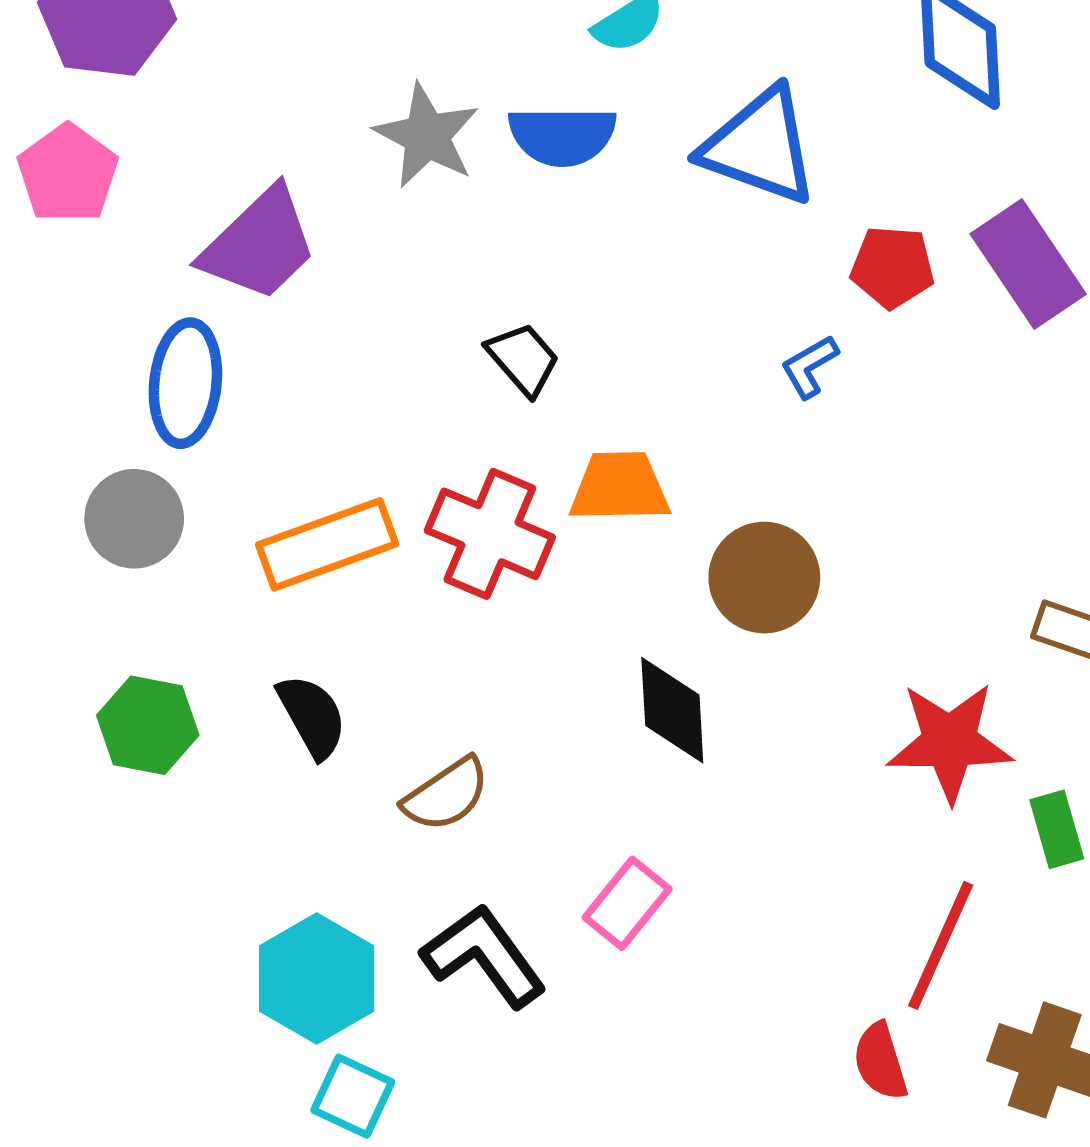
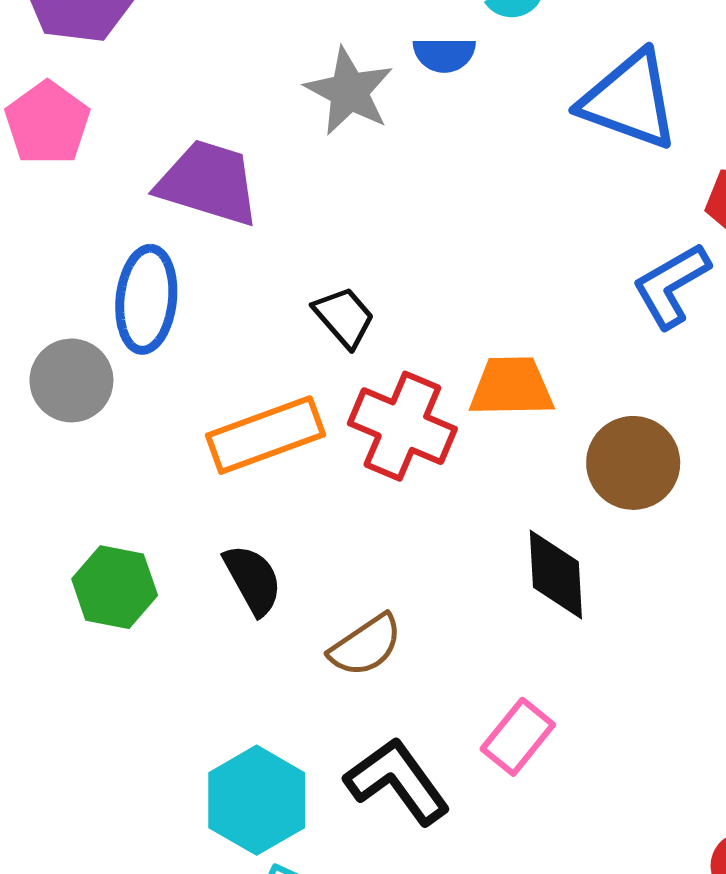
blue semicircle: (562, 136) -> (444, 55), moved, size x0.7
purple trapezoid: (259, 244) -> (208, 183), turned -119
black trapezoid: (523, 359) -> (344, 317), moved
blue L-shape: (810, 366) -> (671, 285), size x1.6
gray circle: (134, 519) -> (71, 380), moved

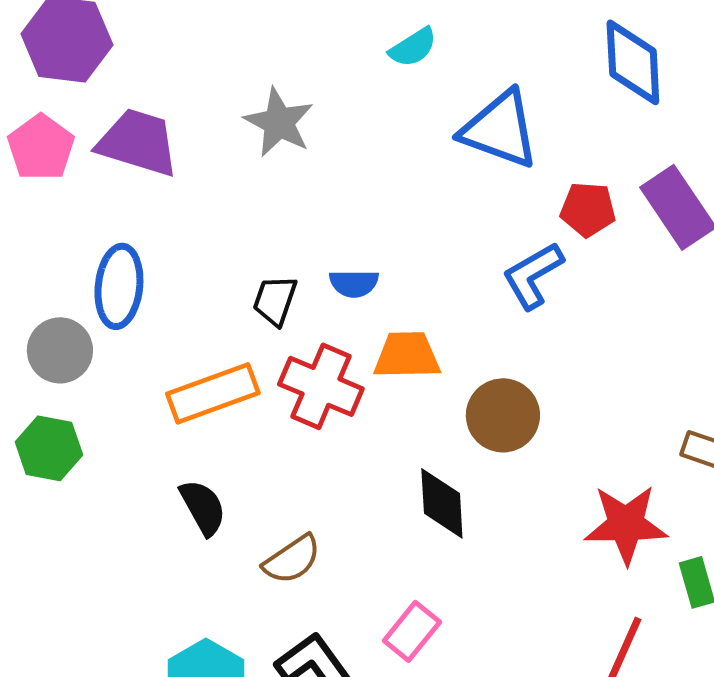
blue semicircle: (444, 55) -> (354, 283), moved
purple trapezoid: (208, 183) -> (138, 142), moved
black trapezoid: (344, 317) -> (275, 300), turned -120
green hexagon: (115, 587) -> (49, 448), moved

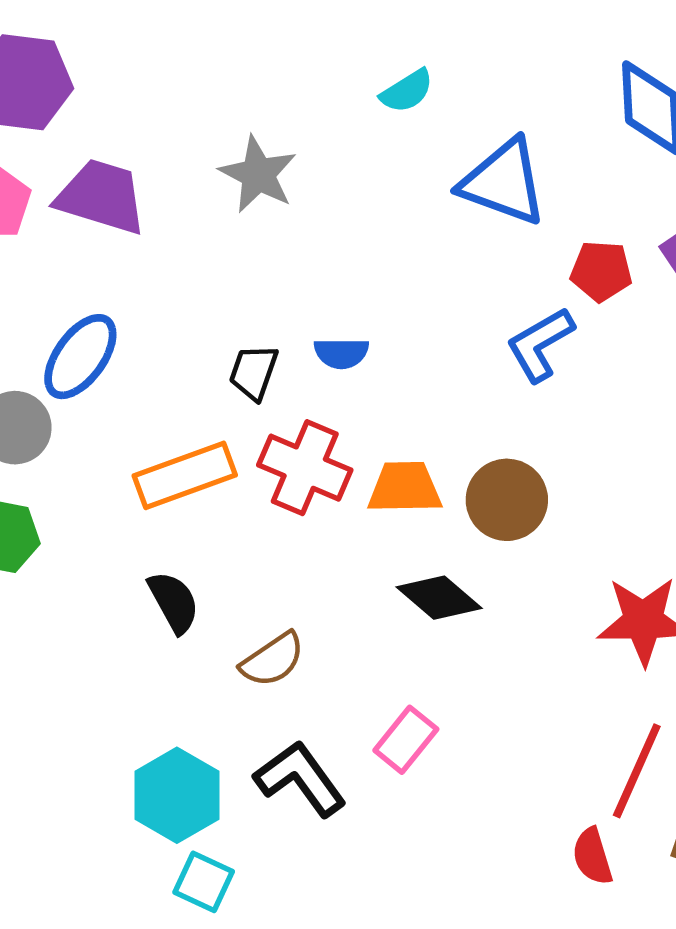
blue ellipse: (119, 286) -> (80, 357), turned 30
orange trapezoid: (407, 355) -> (405, 488), moved
black diamond: (442, 503) -> (439, 598), turned -46

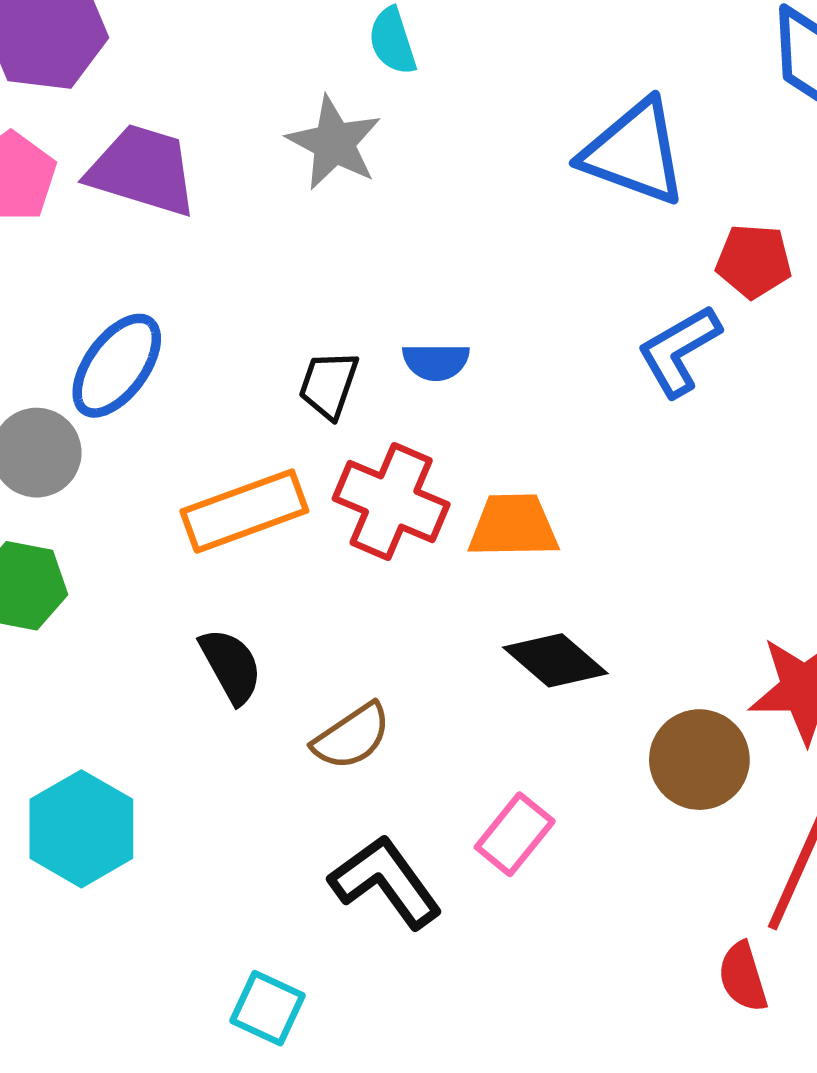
cyan semicircle: (407, 91) -> (392, 41), moved, turned 104
brown circle: (507, 500) -> (699, 760), moved
cyan hexagon: (177, 795) -> (81, 829), moved

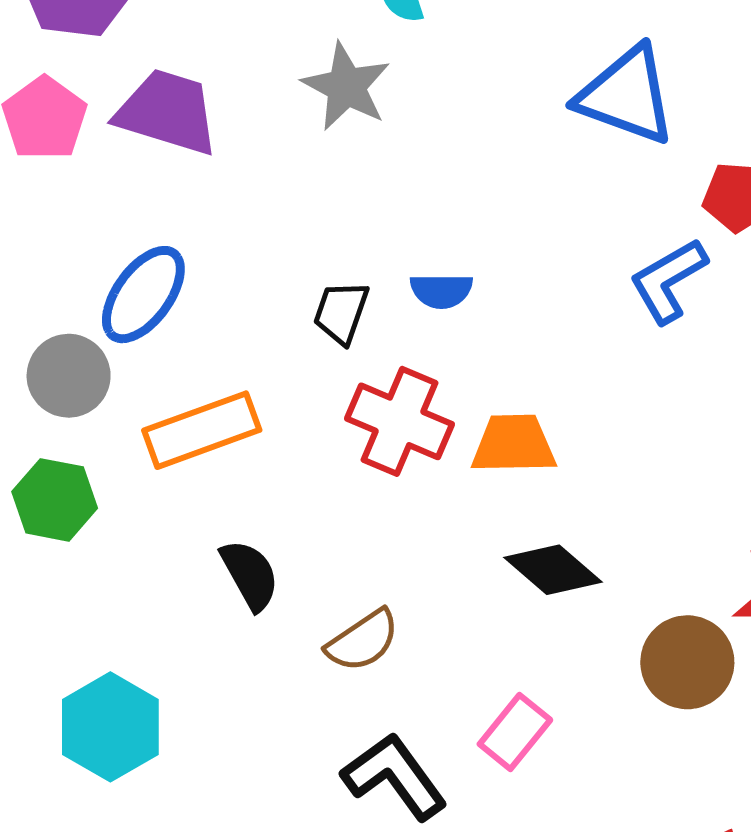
orange rectangle: (244, 511) -> (202, 430), moved

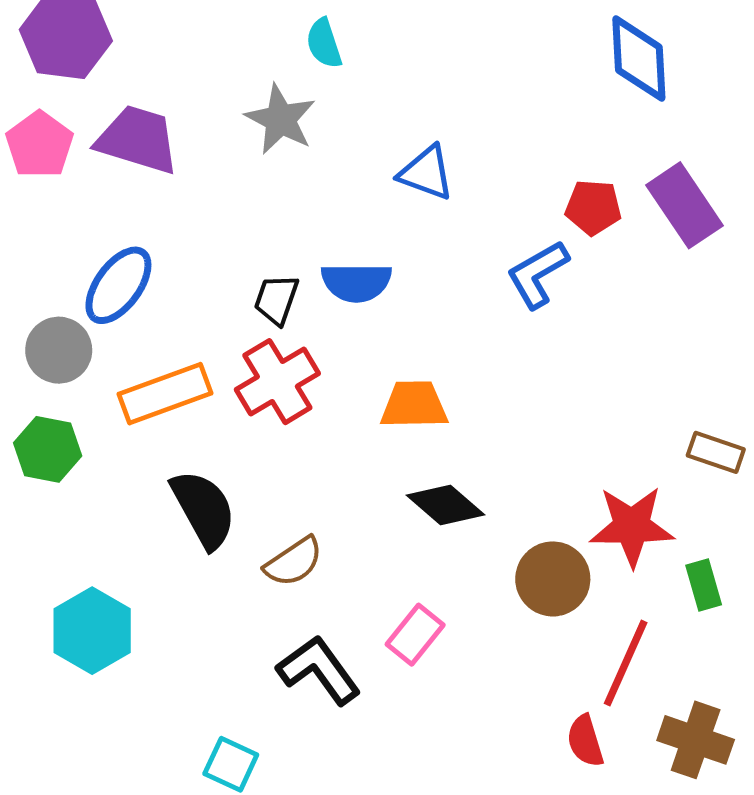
blue triangle: (626, 95) -> (426, 173), moved, size x0.7
blue semicircle: (441, 291) -> (356, 282), size x1.4
red cross: (400, 421) -> (277, 382), moved, turned 36
black semicircle: (250, 575) -> (203, 509), size x1.4

